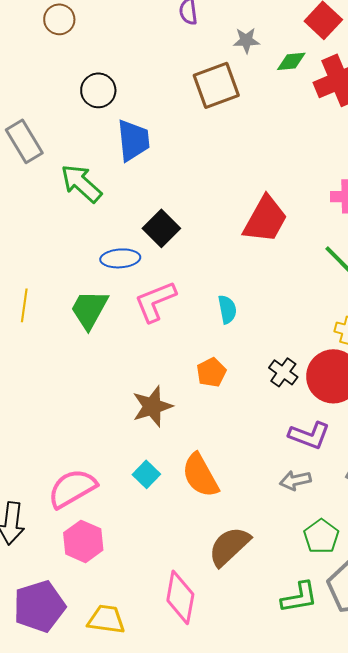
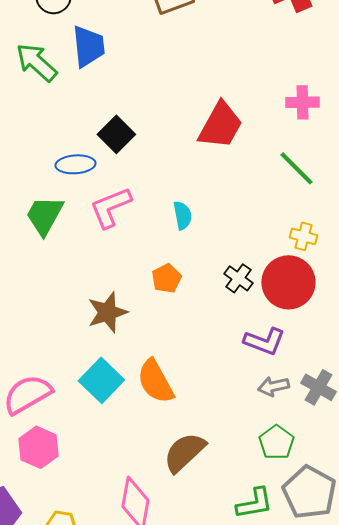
green arrow: (81, 183) -> (36, 62), moved
cyan square: (146, 474) -> (101, 380), size x1.6
gray arrow: (295, 480) -> (273, 386), moved

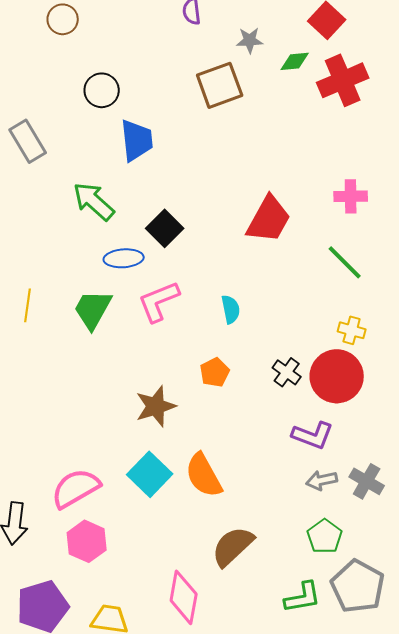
green arrow: (36, 62) -> (94, 201), moved

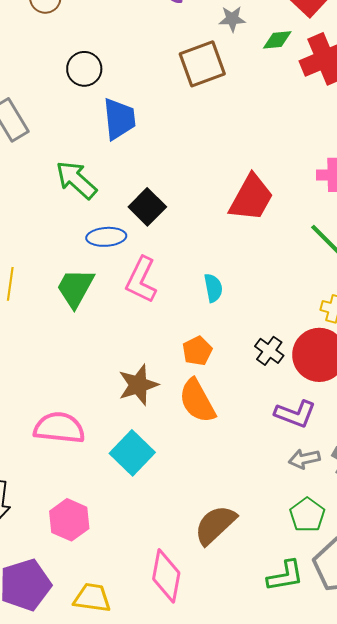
pink L-shape: (159, 301) -> (141, 280), turned -42
orange semicircle: (204, 475) -> (197, 401), moved
pink semicircle: (76, 488) -> (59, 428), moved, turned 36

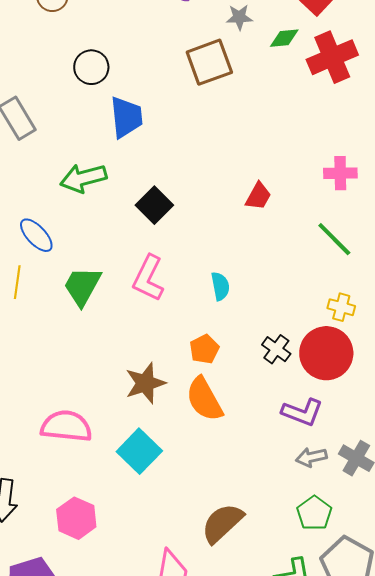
green arrow: (76, 180) -> (83, 178), turned -57
red trapezoid: (251, 198) -> (258, 196), size x0.6
blue ellipse: (106, 237) -> (36, 235), moved, turned 51

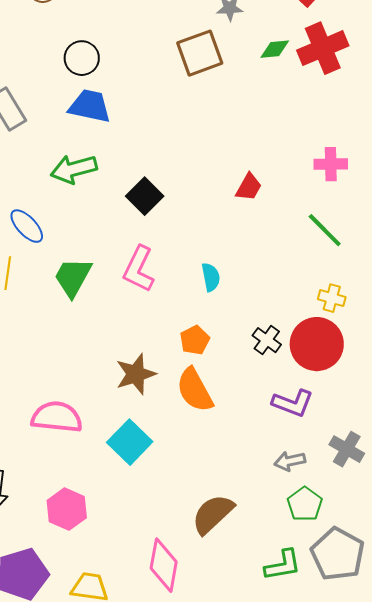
green diamond: (284, 38) -> (275, 49), moved
blue trapezoid: (126, 117) -> (90, 106), moved, turned -72
gray arrow: (311, 457) -> (290, 461), moved

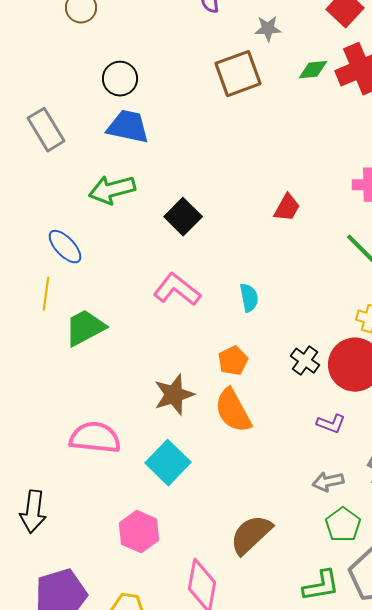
pink L-shape: (139, 269) -> (177, 290), turned 102
green trapezoid: (73, 277) -> (85, 328), moved, turned 33
purple L-shape: (293, 403) -> (331, 424), size x0.7
pink hexagon: (67, 509) -> (139, 532), moved

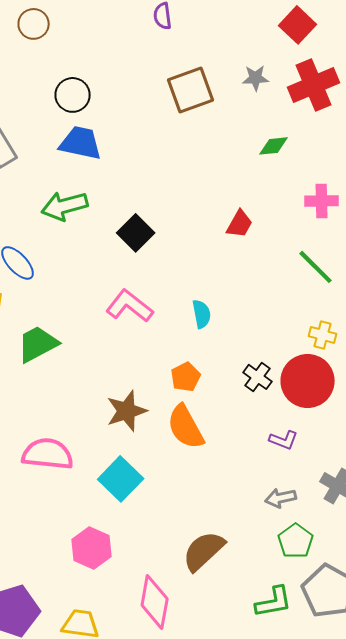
gray star: (268, 29) -> (256, 78), moved
green diamond: (313, 70) -> (274, 146), moved

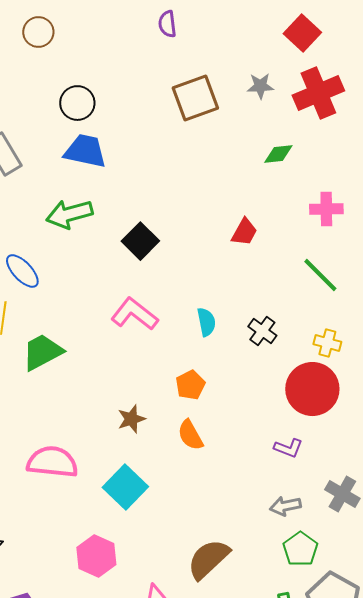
black cross: (258, 377) -> (262, 331), moved
brown star: (127, 411) -> (131, 419), size x0.7
orange semicircle: (186, 427) -> (190, 435), size x0.7

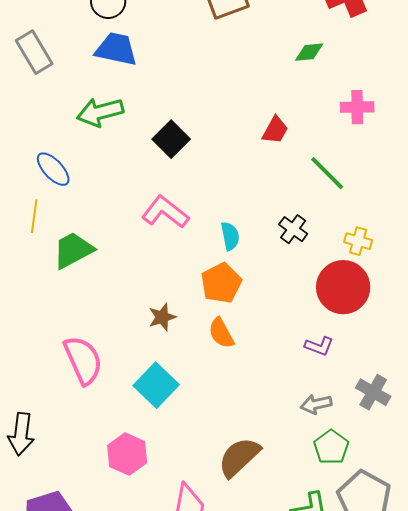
green line: (320, 275) -> (327, 173), moved
cyan semicircle: (206, 322) -> (230, 236), moved
orange pentagon: (190, 385) -> (221, 283), size x1.4
pink semicircle: (52, 462) -> (83, 360), turned 60

